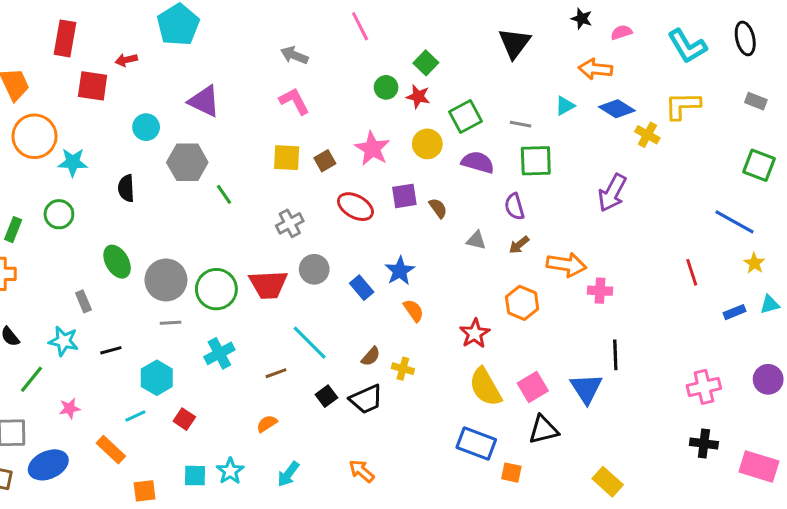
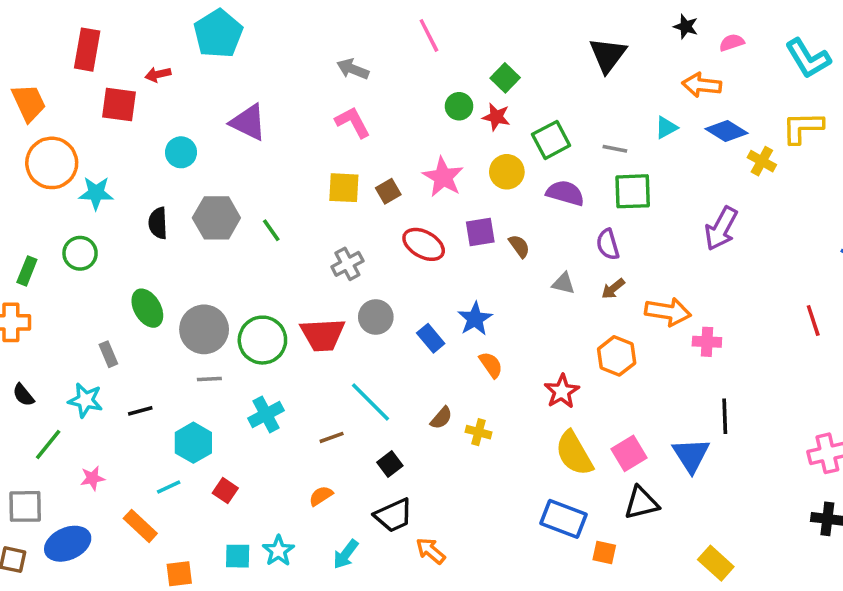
gray hexagon: (187, 162) -> (216, 218), moved
black trapezoid: (366, 399) -> (394, 515), moved

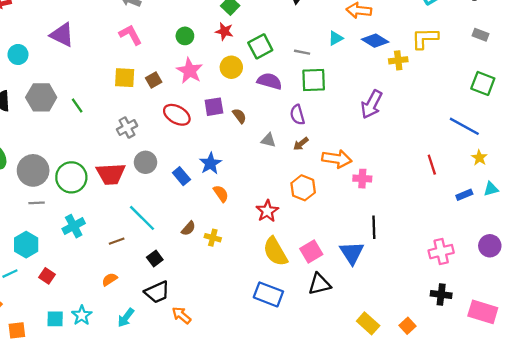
green circle: (459, 106) -> (185, 36), moved
yellow cross: (762, 161) -> (398, 60), turned -36
orange square: (604, 553) -> (407, 326), moved, turned 35

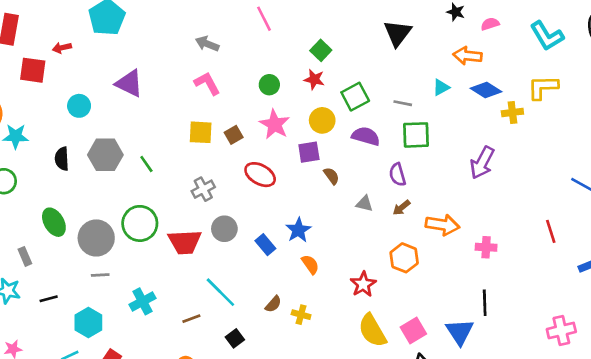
purple square: (214, 107) -> (309, 152), moved
green circle: (71, 177) -> (140, 223), moved
pink cross: (362, 179) -> (486, 247), moved

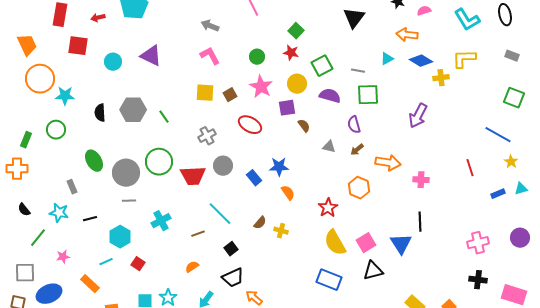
red arrow: (62, 48) -> (98, 18), moved
cyan circle: (79, 106) -> (113, 62), moved
blue star: (298, 230) -> (279, 167), turned 30

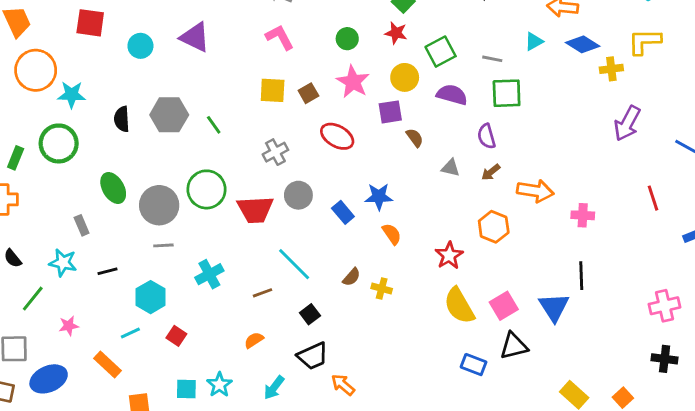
purple arrow: (418, 116) -> (627, 123), moved
green circle: (56, 130) -> (59, 143), size x1.4
blue rectangle: (329, 280) -> (474, 365), moved, size x0.7

